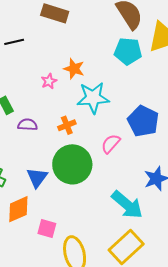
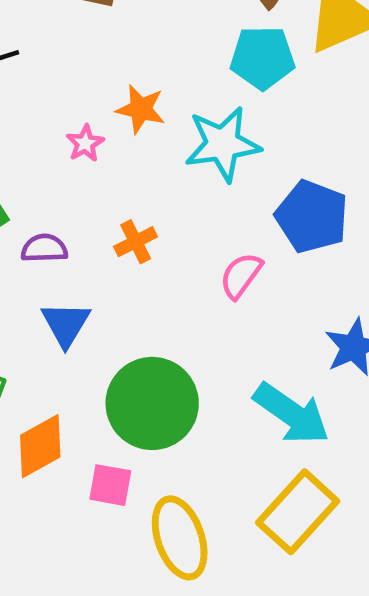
cyan star: (93, 98) -> (223, 144), moved
green circle: (72, 164) -> (152, 403), moved
blue triangle: (37, 178) -> (66, 324), moved

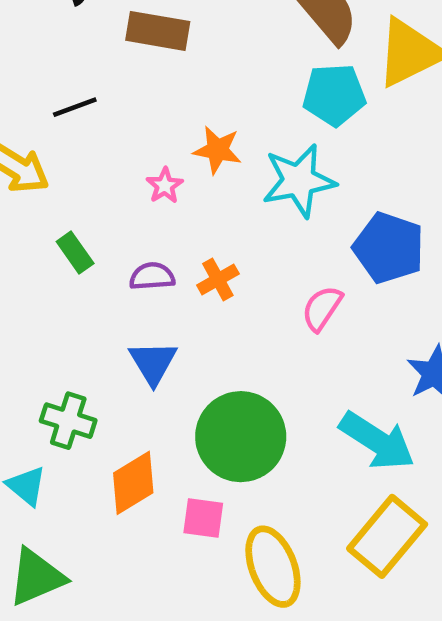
purple semicircle: (44, 248) -> (152, 276), moved

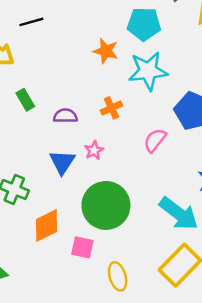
cyan pentagon: (334, 95) -> (144, 24), moved
pink star: (165, 186) -> (94, 150), moved
orange cross: (218, 280) -> (111, 108), moved
yellow ellipse: (273, 567) -> (118, 276), size x0.7

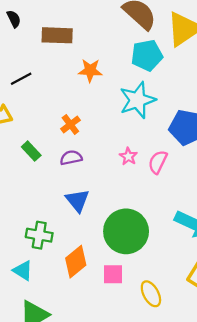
cyan pentagon: (144, 24) -> (147, 55), moved
orange star: (106, 51) -> (90, 70), moved
orange cross: (111, 108) -> (70, 124), moved
pink star: (94, 150) -> (128, 156), moved

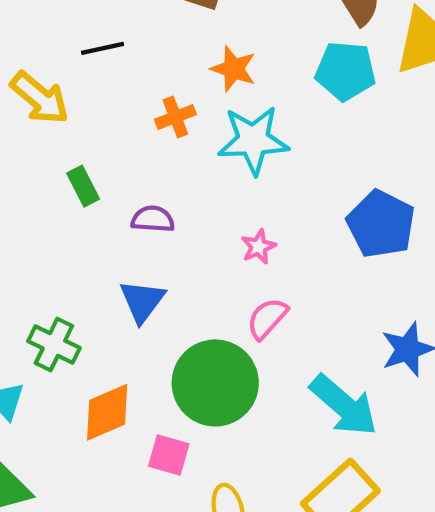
cyan star: (137, 100) -> (253, 140), moved
orange cross: (70, 124) -> (175, 117), moved
pink semicircle: (158, 162) -> (267, 318), moved

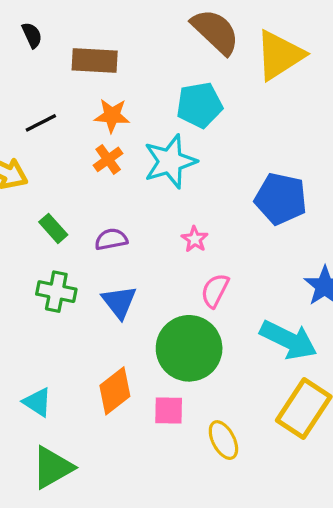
orange star: (234, 69) -> (112, 116), moved
cyan pentagon: (345, 71) -> (199, 105), moved
green cross: (54, 344) -> (56, 292), moved

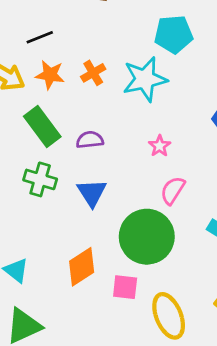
orange star: (112, 116) -> (50, 75), moved
green rectangle: (53, 228) -> (42, 126), size x1.6
yellow ellipse: (223, 440) -> (169, 316), size x1.4

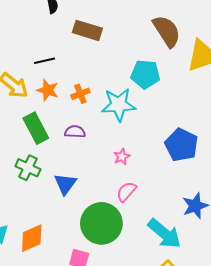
purple semicircle: (90, 140) -> (75, 132), moved
orange diamond: (82, 267) -> (32, 238), moved

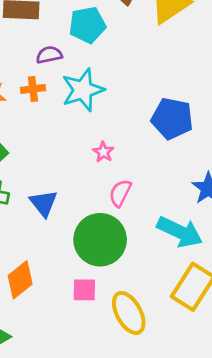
cyan pentagon: (145, 74) -> (87, 25), moved
orange cross: (80, 94) -> (33, 89), turned 30
purple semicircle: (75, 132) -> (49, 55), moved

